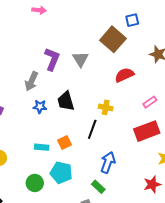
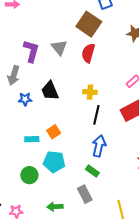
red semicircle: (124, 75) -> (88, 53), moved, turned -42
black line: (92, 129) -> (96, 115), moved

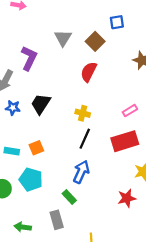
brown square: (89, 24) -> (95, 41), size x0.7
gray triangle: (59, 48) -> (63, 38), moved
black trapezoid: (50, 91) -> (41, 104), turned 45

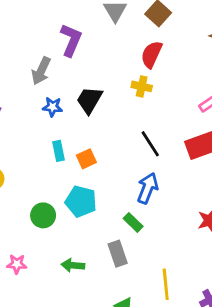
yellow cross: (83, 113) -> (142, 86), moved
black line: (85, 139) -> (150, 144), turned -54
cyan rectangle: (12, 151) -> (58, 151), moved, turned 72

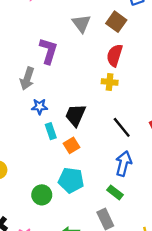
black trapezoid: (89, 100) -> (75, 115), moved
cyan rectangle: (58, 151) -> (51, 131), moved

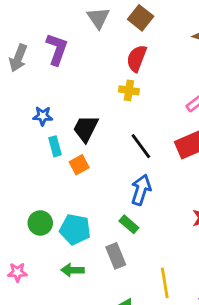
gray arrow: (27, 79) -> (18, 58), moved
cyan pentagon: (71, 180) -> (75, 229), moved

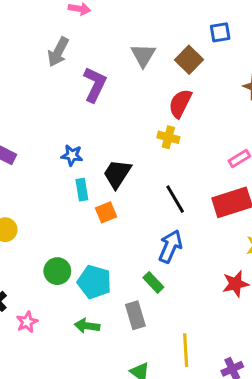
gray arrow: (18, 58) -> (58, 52), moved
pink star: (17, 272) -> (27, 322), turned -30

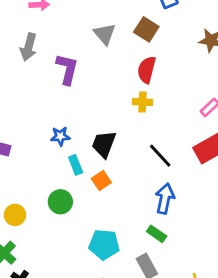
green circle: (57, 271) -> (60, 202), moved

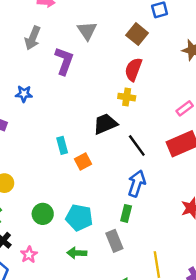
gray triangle: (105, 34) -> (87, 31), moved
blue star: (60, 136) -> (24, 94), moved
black trapezoid: (104, 144) -> (105, 124), moved, turned 40
green circle: (60, 202) -> (43, 214), moved
green rectangle: (157, 234) -> (126, 213), turned 63

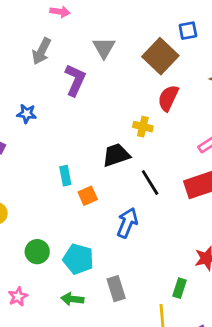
brown square: (137, 34) -> (160, 56), size x1.4
red semicircle: (133, 69) -> (168, 98), moved
blue arrow: (137, 184) -> (127, 223), moved
green rectangle: (126, 213) -> (179, 288), moved

